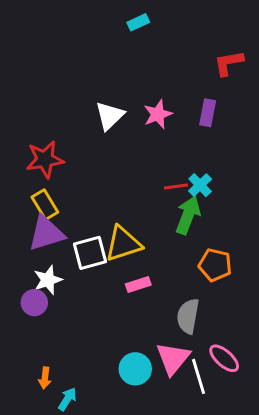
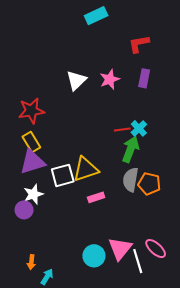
cyan rectangle: (138, 22) -> (96, 16), size x1.5
red L-shape: (229, 63) -> (139, 44), moved
gray semicircle: (188, 316) -> (131, 180), moved

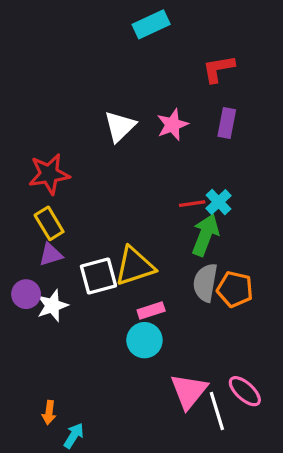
purple triangle: (32, 162) -> (51, 255), size x0.6
purple circle: (24, 210) -> (26, 294), moved
cyan circle: (94, 256) -> (144, 340), moved

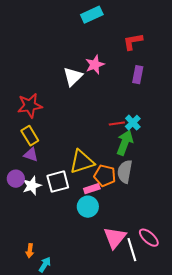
pink star: (172, 125) -> (95, 65), moved
purple triangle: (51, 255) -> (31, 155), turned 35
white square: (98, 276) -> (58, 182), moved
orange pentagon: (235, 289) -> (105, 176), moved

